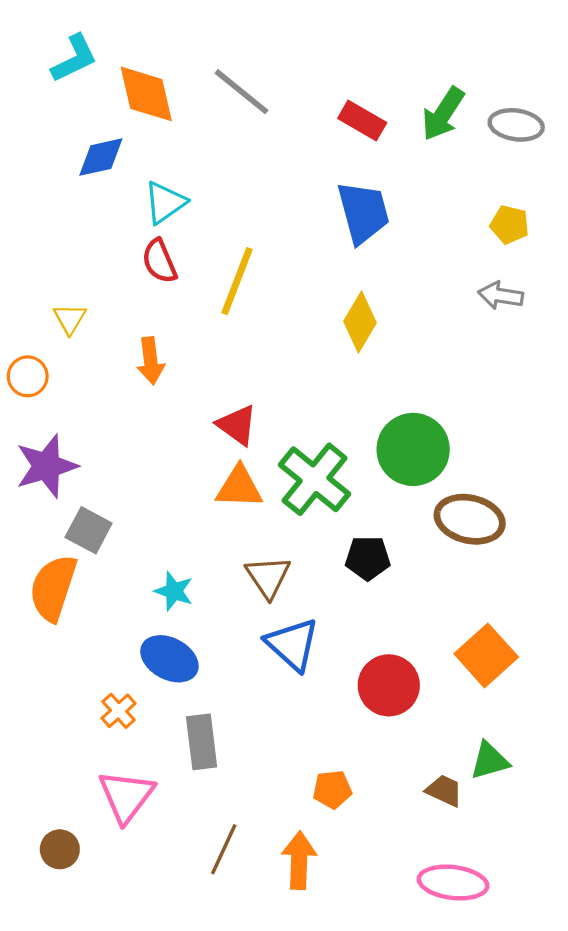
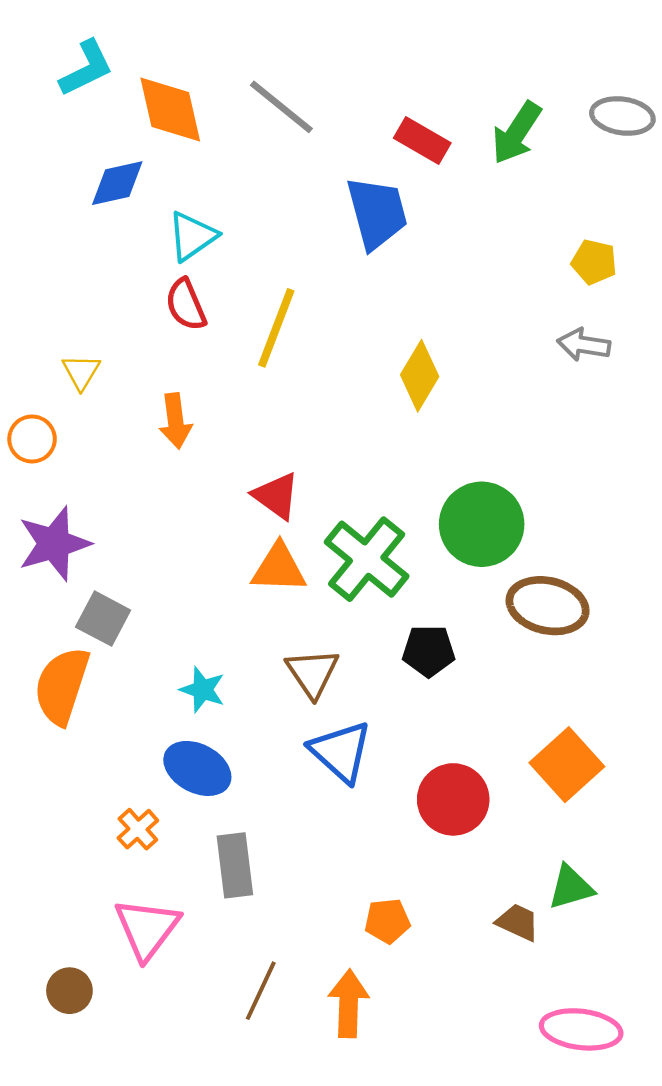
gray ellipse: (516, 125) -> (622, 116), moved
blue trapezoid: (363, 212) -> (377, 213), moved
pink ellipse: (453, 883) -> (581, 1029), moved

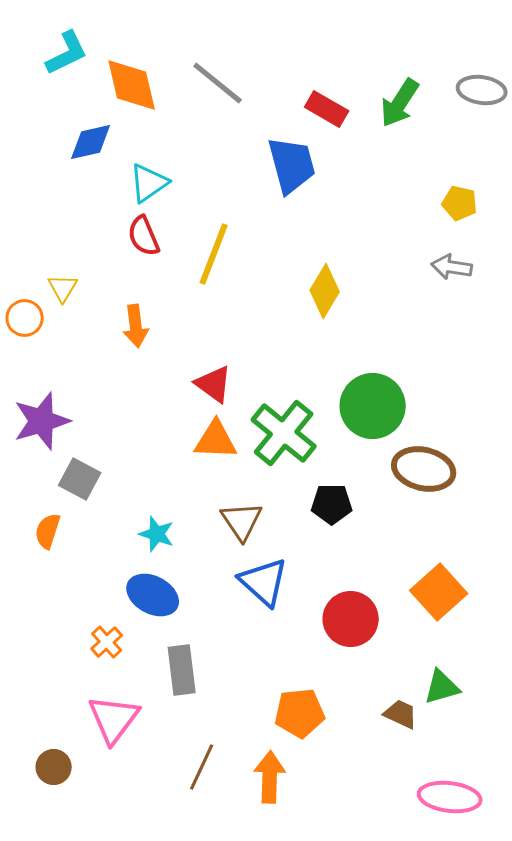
orange circle: (32, 439) -> (25, 318), moved
orange semicircle: (62, 686) -> (48, 531), size x0.6
orange pentagon: (387, 921) -> (300, 713), size x1.4

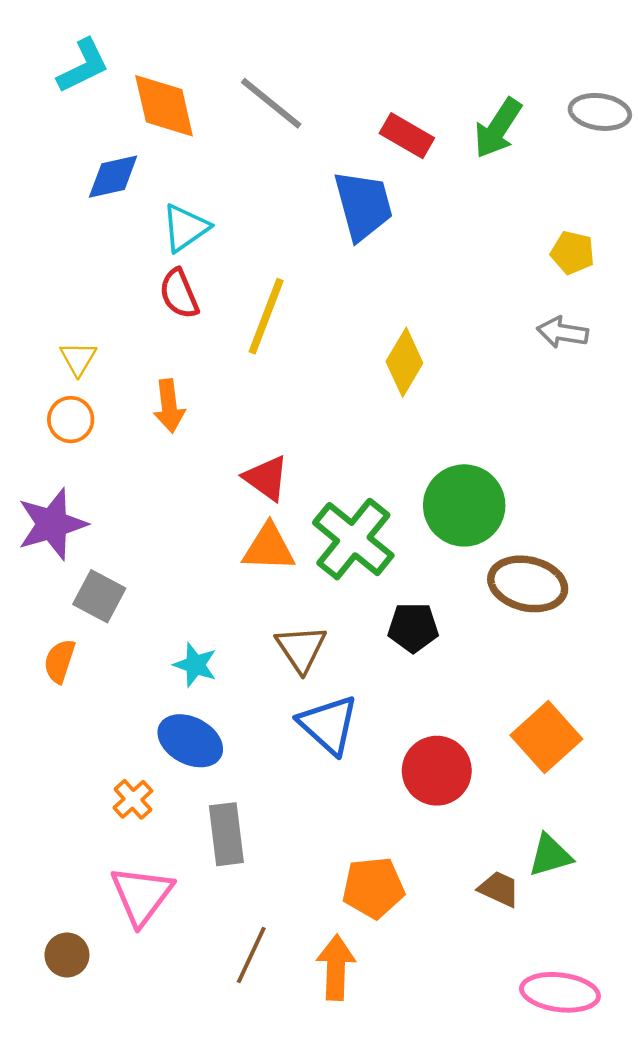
orange circle: (25, 318) -> (71, 420), moved

